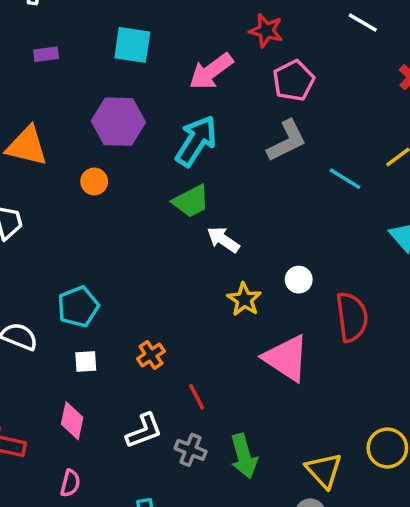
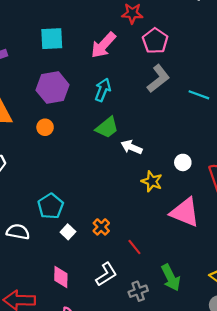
cyan arrow: (196, 141) -> (103, 90), size x0.7
white square: (86, 361) -> (68, 232), moved, turned -32
gray cross: (191, 450) -> (138, 291), moved, turned -30

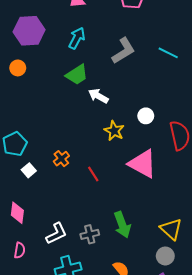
gray L-shape: (158, 79) -> (123, 51), moved
orange cross: (101, 227) -> (61, 159), moved
red line: (134, 247) -> (93, 174), moved
white L-shape: (106, 274) -> (56, 234), moved

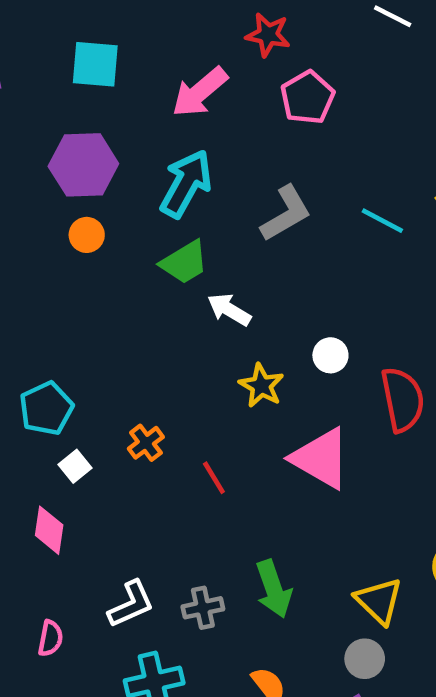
cyan arrow: (77, 38) -> (186, 184), size x1.4
orange circle: (18, 68) -> (87, 235), moved
pink diamond: (17, 213) -> (49, 530), moved

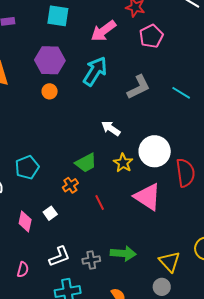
green trapezoid: (184, 262) -> (86, 163), moved
white circle: (330, 355) -> (155, 151), size x2.0
white square: (75, 466) -> (50, 213), moved
green arrow: (274, 589) -> (123, 253), turned -70

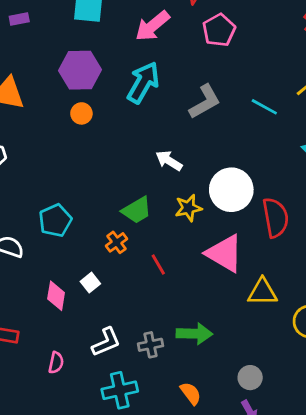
yellow star: (123, 163) -> (188, 208), turned 30
yellow triangle: (170, 262) -> (262, 292), moved, turned -45

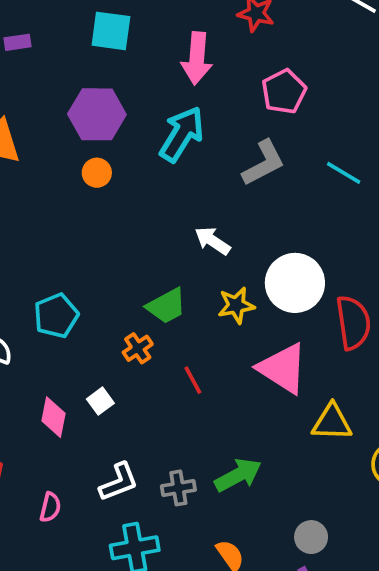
pink arrow: (152, 26) -> (197, 58), turned -48
pink pentagon: (219, 30) -> (284, 92), moved
green arrow: (194, 334) -> (238, 475), turned -32

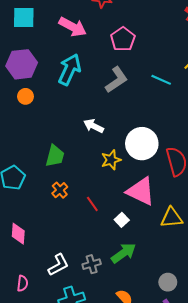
pink arrow: (197, 58) -> (73, 27), turned -60
green trapezoid: (166, 306) -> (55, 156), moved, turned -40
white square: (100, 401) -> (122, 220), moved

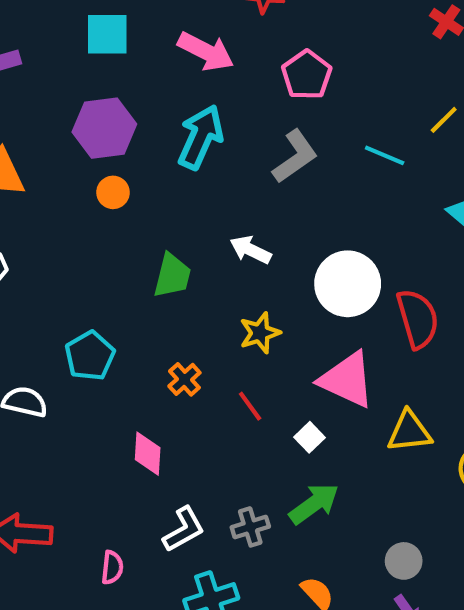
green trapezoid: (55, 156) -> (172, 276), moved
yellow star: (111, 160) -> (260, 333), moved
pink diamond: (18, 234) -> (148, 454), moved

